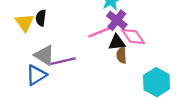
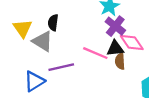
black semicircle: (41, 18) -> (53, 23), moved
pink line: (100, 32) -> (95, 53), moved, turned 45
gray triangle: (44, 55) -> (43, 41), moved

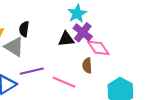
black triangle: (115, 48) -> (66, 39), moved
pink line: (95, 53) -> (64, 82), moved

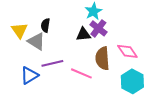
pink diamond: (98, 48) -> (127, 51), moved
brown semicircle: (87, 66) -> (102, 58), size x1.6

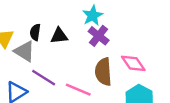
black triangle: (83, 34) -> (59, 36), moved
purple line: (52, 63) -> (44, 78), turned 45

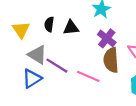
purple cross: (99, 36) -> (107, 38), moved
gray triangle: (24, 51) -> (37, 55), moved

